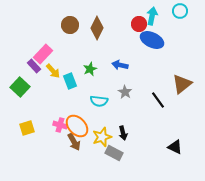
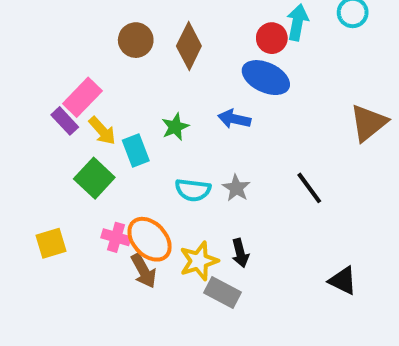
blue ellipse: (152, 40) -> (266, 78), moved
brown triangle: (182, 84) -> (368, 123), moved
green square: (20, 87) -> (94, 178), moved
gray star: (125, 92) -> (236, 188), moved

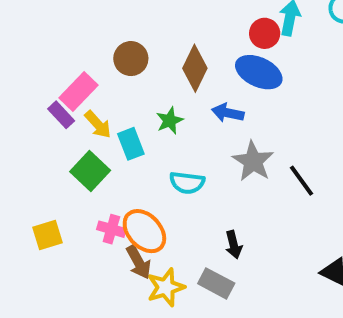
brown circle: (136, 40) -> (131, 59), moved
brown diamond: (189, 46) -> (195, 68), moved
gray star: (236, 188) -> (253, 161), moved, size x1.5
yellow star: (199, 261) -> (166, 287), moved

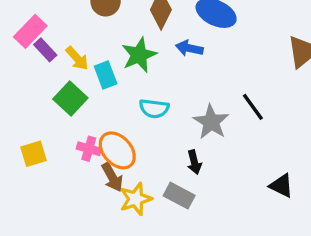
pink rectangle: (79, 92) -> (30, 31), moved
green star: (170, 121) -> (139, 55), size x1.5
gray star: (253, 161) -> (211, 122), moved

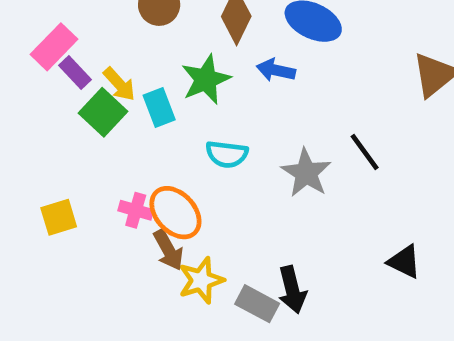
green square: (70, 98) -> (103, 112), moved
black arrow: (194, 162) -> (292, 290), moved, size x1.4
gray rectangle: (179, 196) -> (257, 304), moved

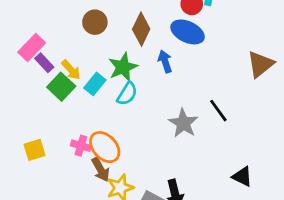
blue arrow: (276, 70) -> (165, 61), turned 60
cyan rectangle: (159, 108) -> (95, 84), turned 60
cyan semicircle: (227, 154) -> (127, 94), moved, turned -65

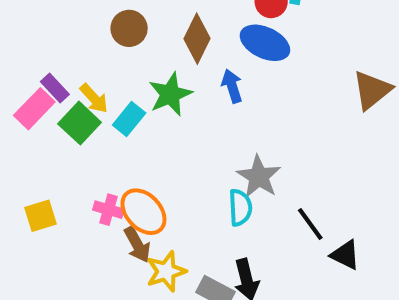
pink rectangle: (32, 47) -> (34, 109), moved
cyan semicircle: (127, 94) -> (240, 208), moved, turned -35
black line: (218, 111) -> (310, 224), moved

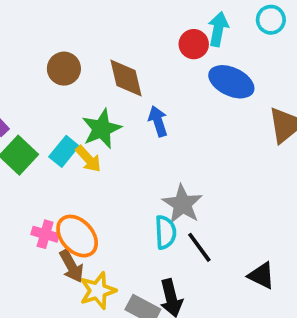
brown diamond: (197, 39) -> (126, 78), turned -39
blue ellipse: (265, 43) -> (231, 82), moved
yellow arrow: (94, 98) -> (88, 159), moved
black line: (310, 224) -> (199, 247), moved

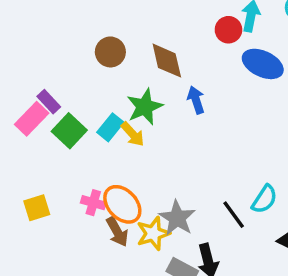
gray star: (182, 204) -> (177, 218), moved
cyan semicircle: (166, 232) -> (264, 199), moved, turned 36
yellow star: (98, 291) -> (153, 233), moved

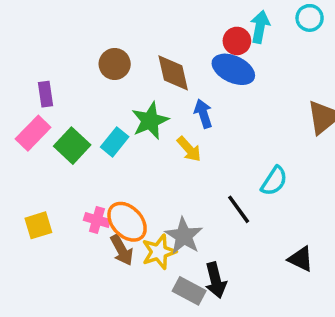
blue ellipse: (263, 64) -> (233, 69), moved
purple rectangle: (49, 102) -> (45, 94), moved, turned 35
yellow arrow: (133, 134) -> (189, 149), moved
cyan semicircle: (264, 199) -> (274, 181), moved
black line: (234, 215) -> (239, 209), moved

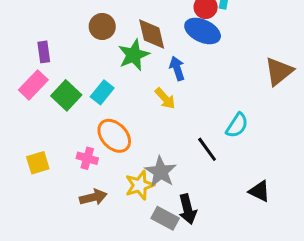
green star: (150, 121) -> (134, 55), moved
orange ellipse: (127, 222) -> (114, 136), moved
brown arrow: (122, 250) -> (93, 197), moved, turned -75

